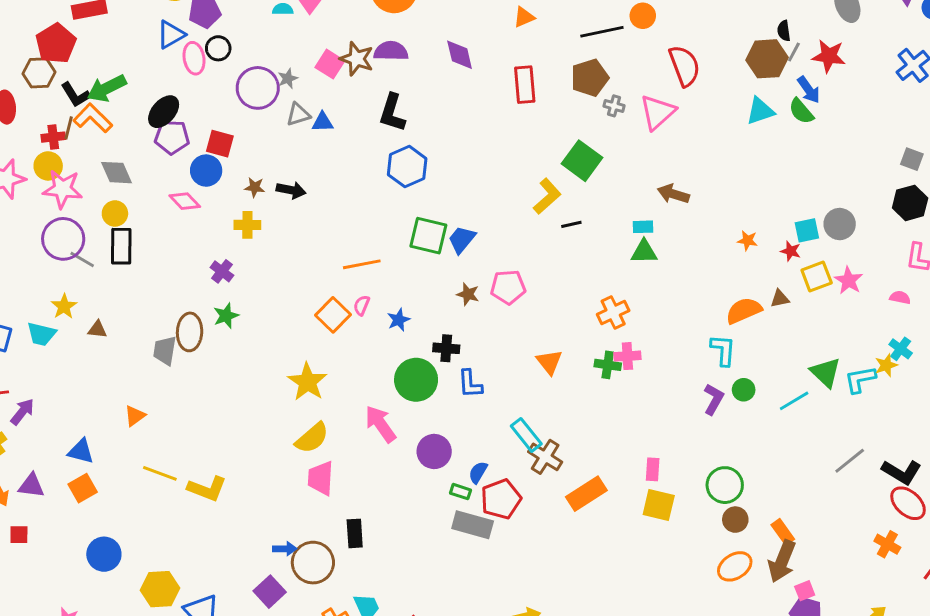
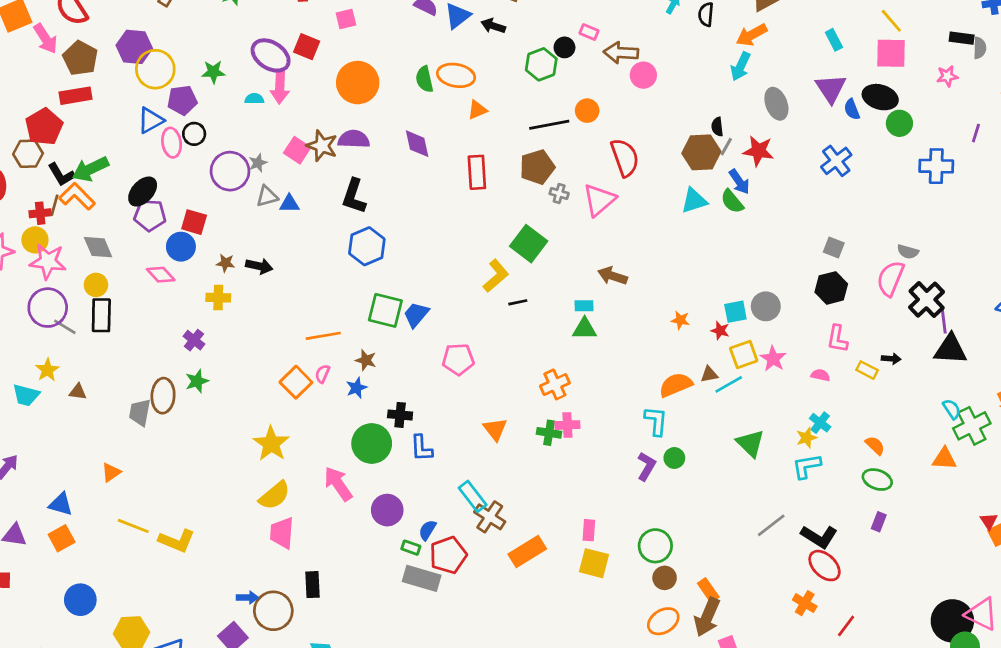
brown star: (468, 294) -> (366, 360), moved
cyan L-shape: (860, 379) -> (807, 466), moved
cyan line: (794, 401) -> (729, 384), moved

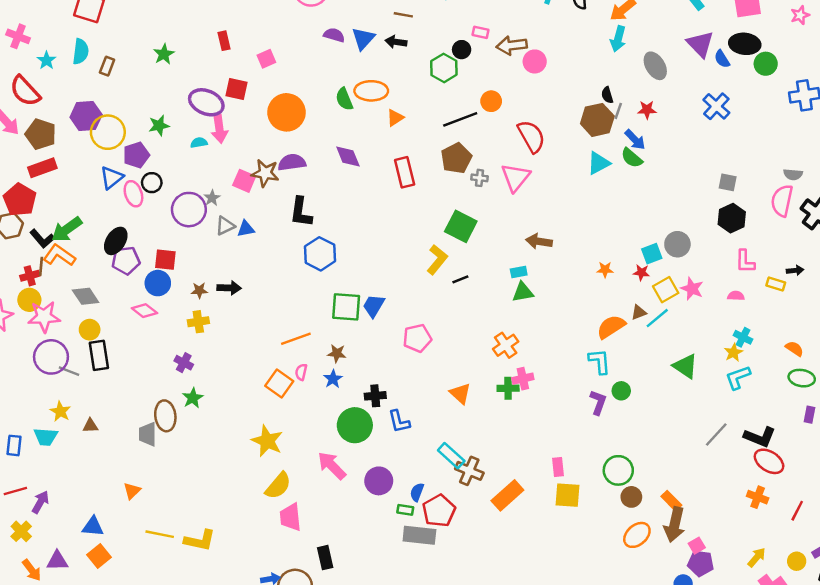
red star: (758, 151) -> (647, 110), size x0.7

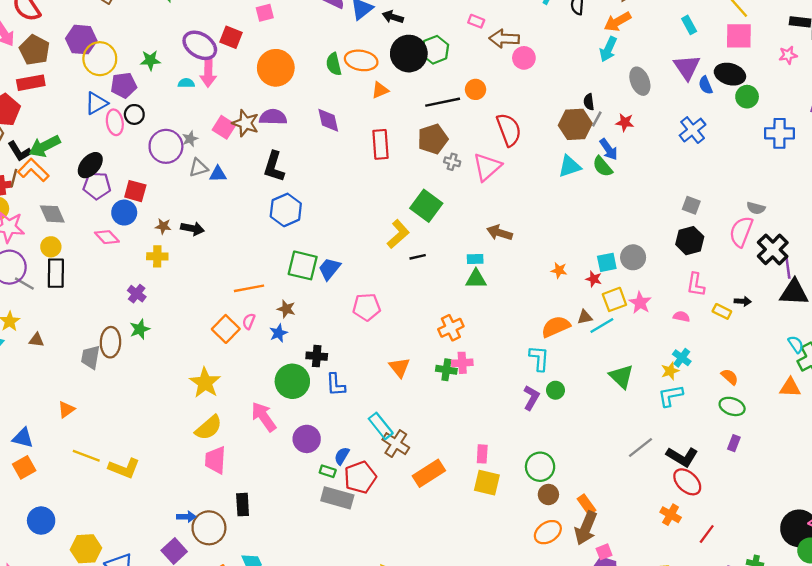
black circle: (462, 50) -> (409, 54), moved, size x2.0

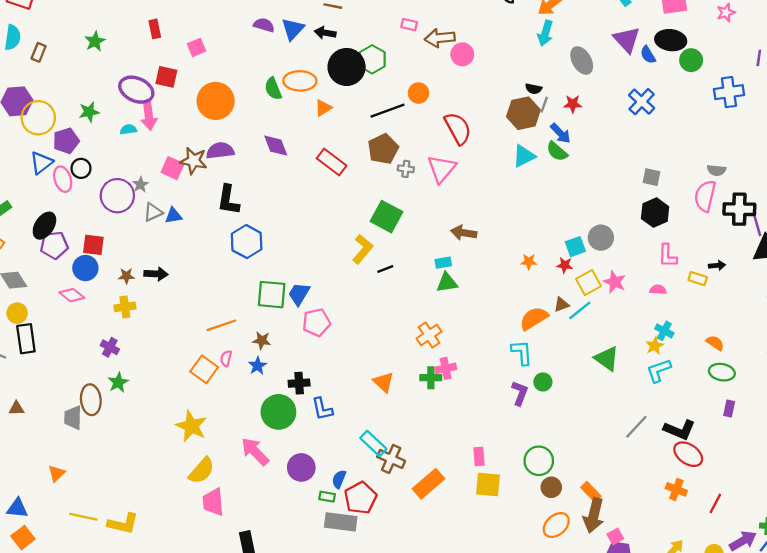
black semicircle: (589, 102) -> (534, 89), turned -63
red rectangle: (380, 144) -> (332, 162), turned -40
black cross: (773, 249) -> (739, 209), turned -36
pink pentagon: (366, 307) -> (316, 322), moved

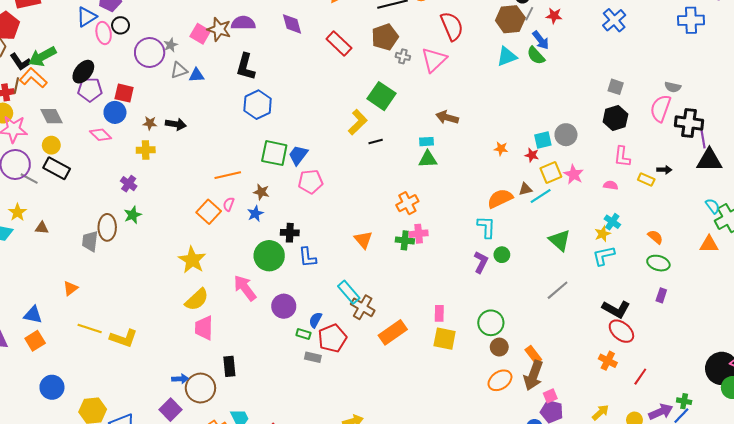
black rectangle: (26, 339) -> (57, 168), turned -60
gray line: (636, 427) -> (558, 290), moved
gray rectangle: (341, 522) -> (313, 357), size x0.6

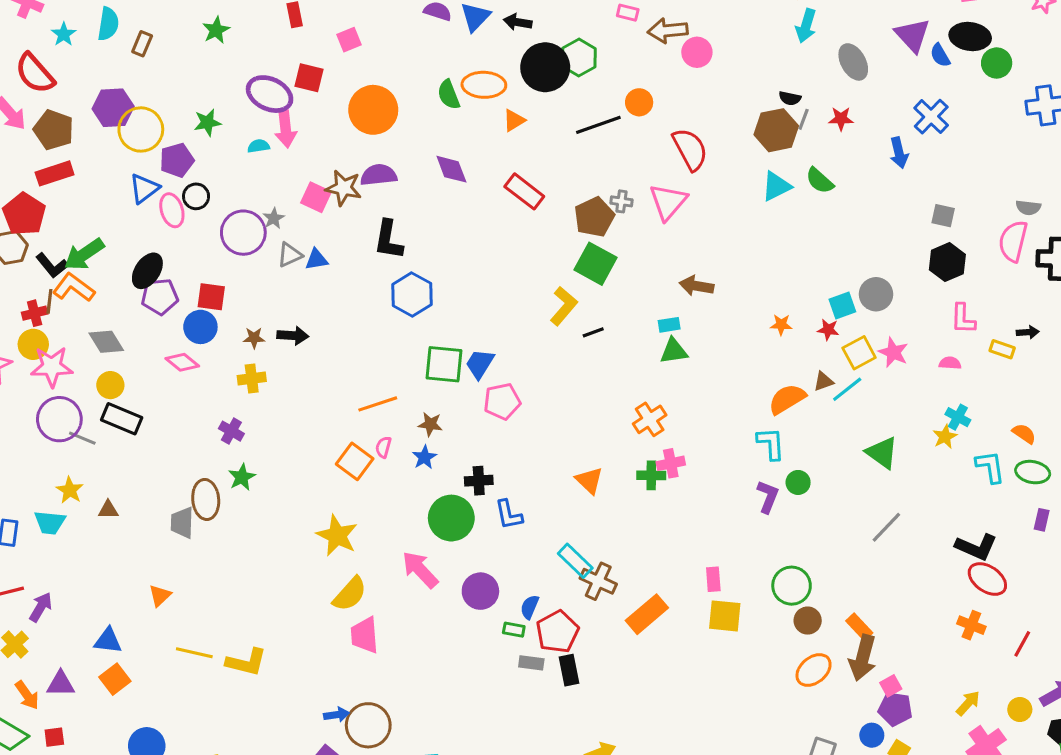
brown pentagon: (385, 37) -> (594, 217), moved
blue arrow: (541, 40) -> (899, 153), moved, turned 30
cyan L-shape: (604, 256) -> (990, 467), moved, turned 100
black rectangle: (229, 366) -> (569, 670), moved

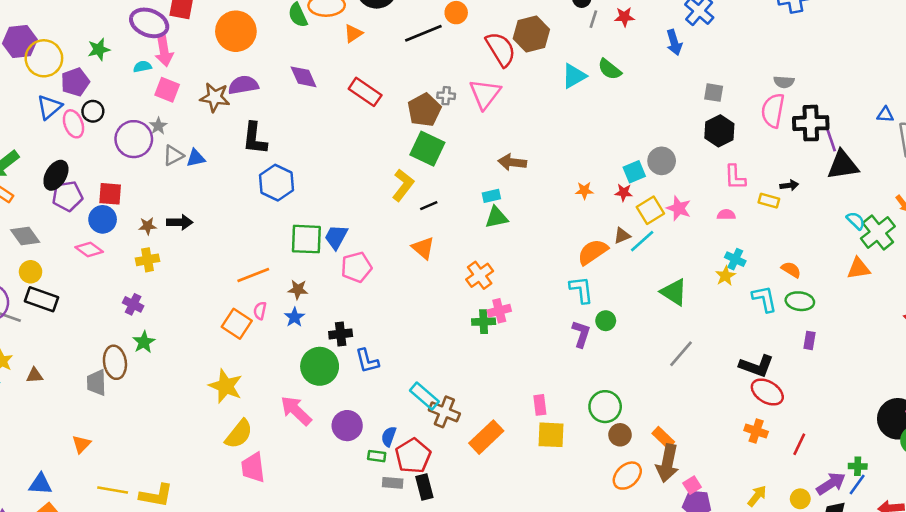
brown hexagon: (776, 130) -> (531, 34), moved
pink square: (316, 197) -> (167, 90), moved
orange triangle: (589, 480) -> (423, 248), moved

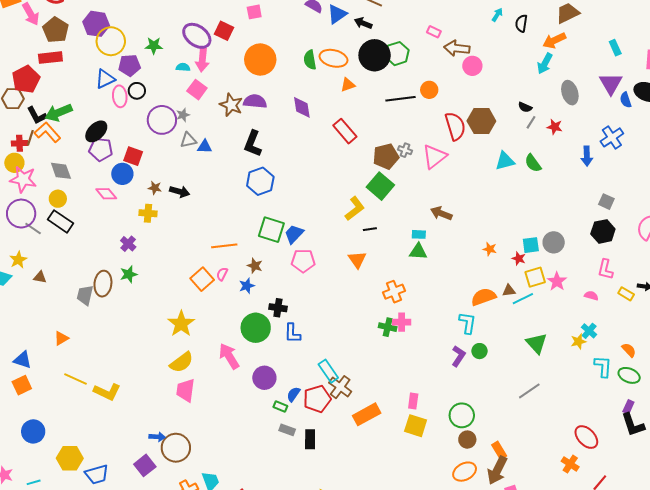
black L-shape: (757, 366) -> (633, 425), moved, turned 36
red pentagon: (413, 456) -> (317, 399), moved

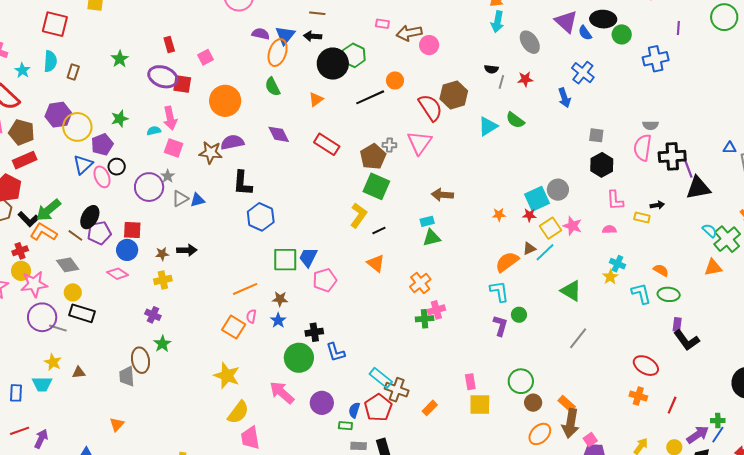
purple ellipse: (197, 36) -> (163, 77), moved
orange ellipse: (333, 58) -> (278, 53), moved, turned -68
brown line: (30, 138) -> (75, 235), moved, turned -56
cyan square: (531, 245) -> (537, 199), size x1.4
orange rectangle: (367, 414) -> (430, 408), size x0.6

